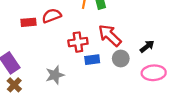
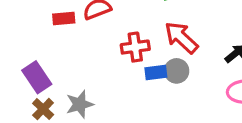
gray circle: (121, 59) -> (177, 71), moved
gray star: (55, 75) -> (80, 104), moved

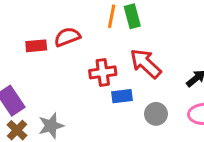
gray circle: (177, 71) -> (156, 114), moved

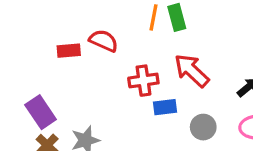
red semicircle: (67, 37) -> (104, 41), turned 45

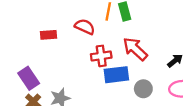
red semicircle: (104, 41) -> (85, 27), moved
blue rectangle: (165, 107) -> (116, 75), size x1.5

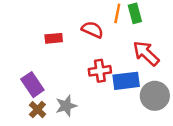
red cross: (101, 56) -> (100, 71), moved
gray circle: (143, 89) -> (155, 96), size x1.5

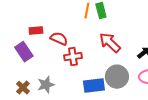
red semicircle: (92, 30) -> (59, 39), moved
blue rectangle: (126, 81) -> (94, 86), moved
purple rectangle: (32, 85) -> (24, 52), moved

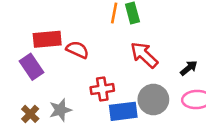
red rectangle: (36, 31) -> (47, 39), size x1.5
red cross: (73, 57) -> (102, 89), moved

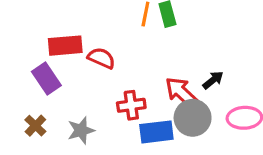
red arrow: (144, 55) -> (182, 93), moved
black arrow: (189, 68) -> (213, 80), moved
brown cross: (30, 114) -> (35, 126), moved

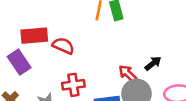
red arrow: (182, 93) -> (128, 73), size x0.7
red cross: (131, 105) -> (73, 85), moved

